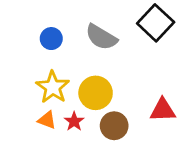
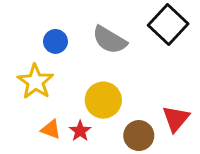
yellow star: (53, 87) -> (35, 82), moved
red triangle: (163, 110) -> (176, 119), turned -48
brown circle: (114, 126) -> (139, 136), moved

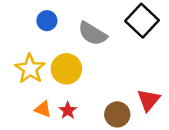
blue circle: (55, 41) -> (47, 21), moved
yellow circle: (103, 100) -> (66, 69), moved

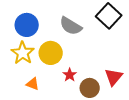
blue circle: (47, 21) -> (27, 25), moved, size x1.5
red star: (68, 111) -> (70, 75), moved

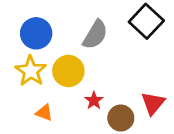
gray semicircle: (71, 26) -> (95, 35), turned -90

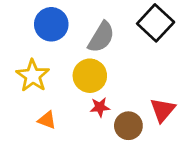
blue circle: (36, 33) -> (51, 24), moved
yellow circle: (68, 71) -> (90, 76), moved
red star: (94, 101) -> (100, 107), turned 30

